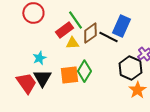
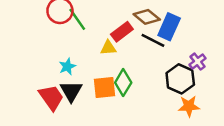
green line: (75, 20) -> (77, 19), moved
red rectangle: (64, 30) -> (122, 32), moved
brown diamond: (90, 33) -> (147, 17), moved, turned 75
orange star: (137, 90) -> (189, 106), turned 30

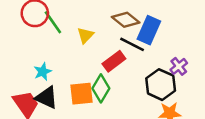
red rectangle: (122, 32) -> (114, 61), moved
yellow triangle: (108, 48) -> (85, 35), moved, turned -42
black triangle: (71, 91) -> (46, 98), turned -35

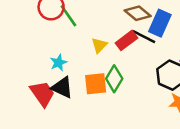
yellow triangle: (85, 35) -> (99, 45), moved
red rectangle: (114, 61) -> (127, 40), moved

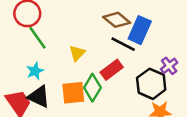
green line: (68, 16) -> (37, 38), moved
red rectangle: (127, 40) -> (112, 70), moved

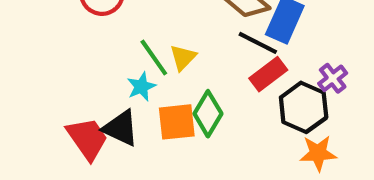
green line: (37, 38) -> (154, 58), moved
red rectangle: (112, 70) -> (268, 74), moved
cyan star: (35, 71) -> (141, 87), moved

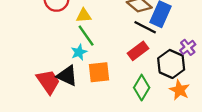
yellow triangle: (183, 58) -> (84, 15), moved, turned 42
red rectangle: (268, 74) -> (138, 51), moved
green diamond: (208, 114) -> (142, 88), moved
orange star: (318, 153) -> (179, 90), turned 30

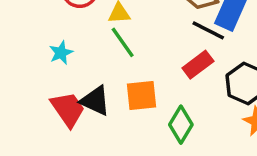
cyan star: (79, 52) -> (61, 53), moved
green diamond: (142, 88) -> (181, 125), moved

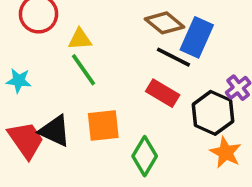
cyan star: (61, 53) -> (19, 81), turned 30
red rectangle: (198, 65) -> (163, 93), turned 68

